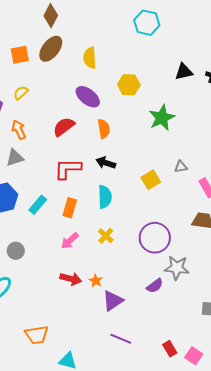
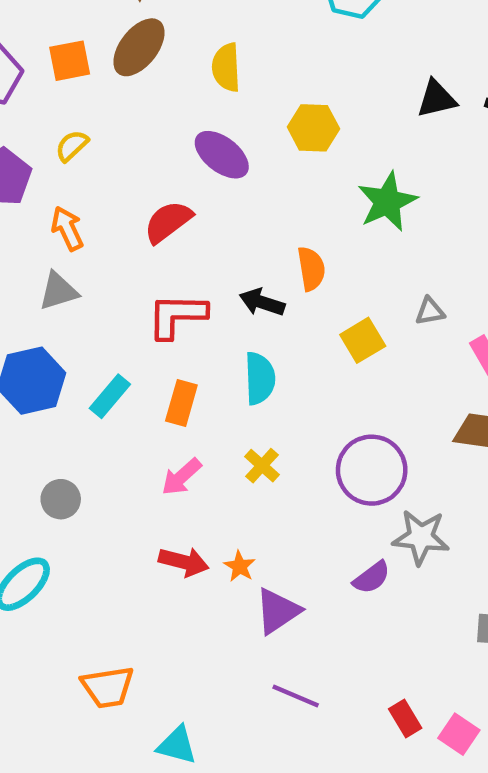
orange semicircle: (104, 129) -> (311, 269), moved

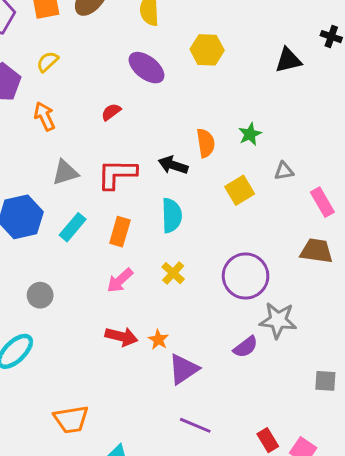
black triangle: (437, 99) -> (288, 60), moved
green star: (387, 202) -> (250, 134), moved, size x0.6
red semicircle: (168, 222) -> (111, 112), size x0.6
gray triangle: (58, 291) -> (65, 173), moved

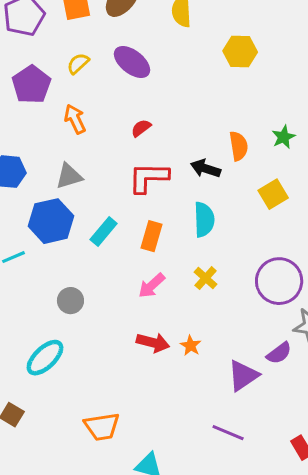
purple ellipse: (147, 68) -> (132, 62), moved
red semicircle: (111, 112) -> (141, 128), moved
gray triangle: (65, 173) -> (69, 176), moved
purple triangle: (183, 369) -> (243, 376), moved

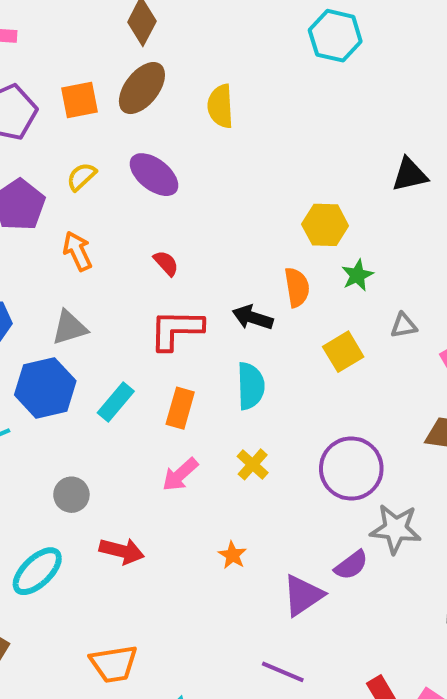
yellow hexagon: (240, 51) -> (325, 225), moved
red semicircle: (141, 128) -> (166, 263), turned 85
red arrow: (153, 343) -> (122, 551), moved

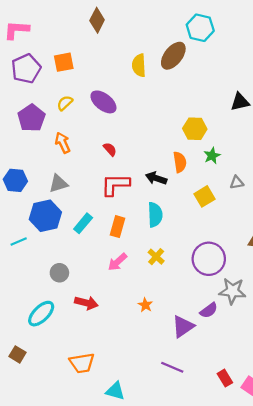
brown ellipse: (142, 88) -> (173, 56), moved

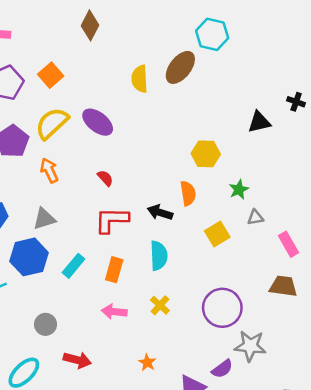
orange square: (64, 62) -> (51, 75), turned -30
yellow semicircle: (65, 103) -> (52, 123), size x1.8
green star: (212, 156) -> (239, 190), moved
pink arrow: (117, 262) -> (114, 312), turned 48

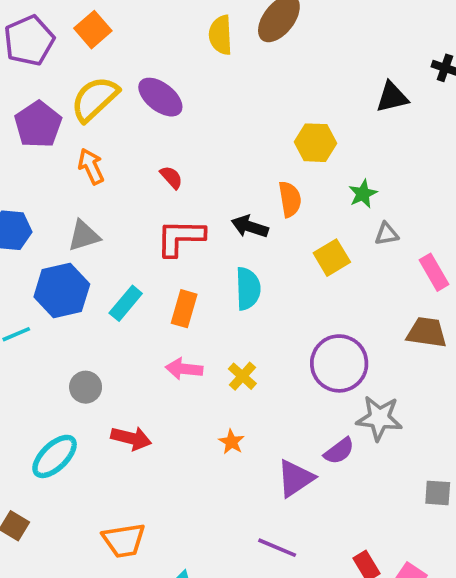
yellow cross: (160, 305) -> (242, 376), moved

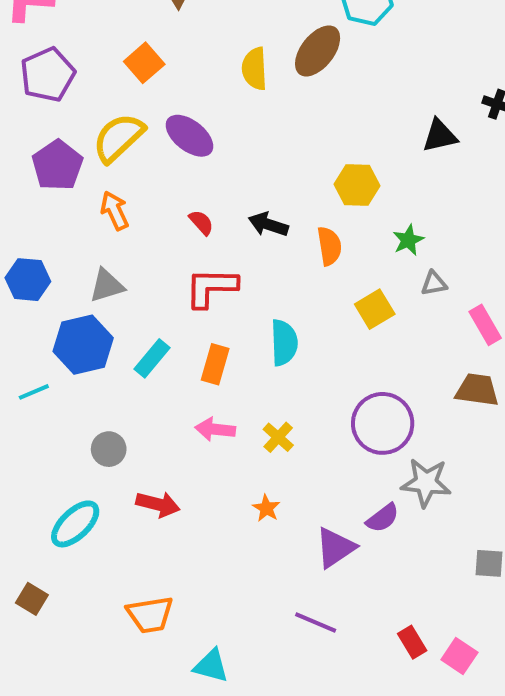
orange square: (93, 30) -> (144, 63), moved
black arrow: (250, 227) -> (268, 224), moved

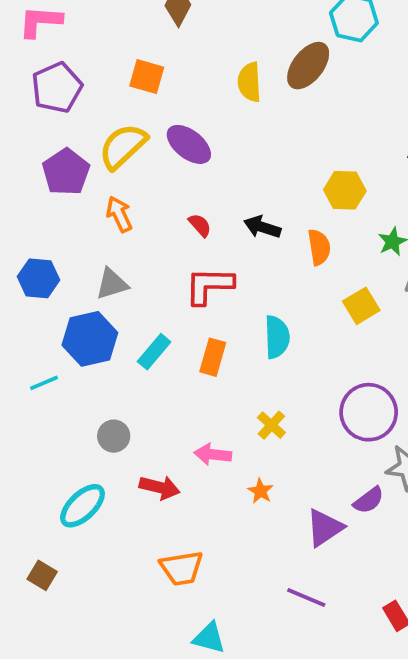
orange square: (144, 63) -> (147, 77), turned -33
pink arrow: (215, 429) -> (213, 454), moved
orange trapezoid: (150, 615) -> (182, 568), moved

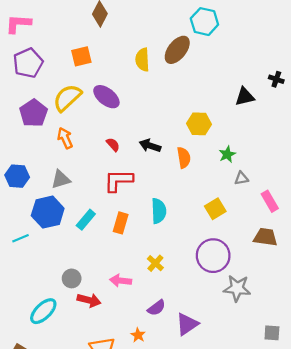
orange square: (147, 77) -> (81, 56), turned -30
yellow square: (361, 306) -> (215, 209), moved
gray circle: (114, 436) -> (72, 278), moved
orange star: (260, 491) -> (138, 335), moved
purple semicircle: (369, 500) -> (157, 308), moved

